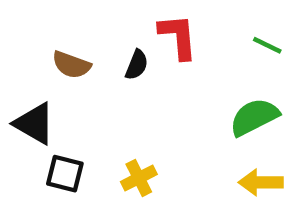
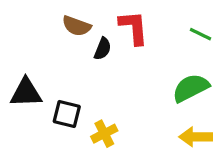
brown semicircle: (71, 65) -> (77, 26), moved
black triangle: (34, 124) -> (26, 93), turned -32
black square: (65, 174) -> (67, 114), moved

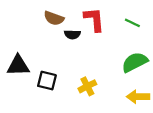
green line: (201, 34) -> (132, 23), moved
black semicircle: (103, 49) -> (72, 34), turned 70
yellow cross: (104, 134) -> (87, 86), moved

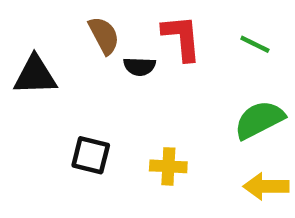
brown semicircle: (54, 18) -> (104, 35), turned -138
black triangle: (18, 66) -> (35, 75), moved
yellow cross: (87, 86) -> (168, 166), turned 30

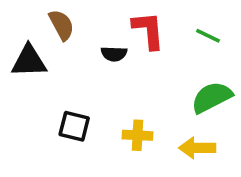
brown semicircle: (104, 35) -> (62, 25), moved
yellow arrow: (266, 186) -> (197, 148), moved

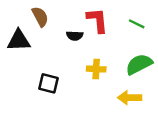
yellow cross: (138, 135) -> (96, 69), moved

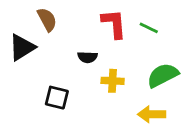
green line: (137, 24) -> (149, 28), moved
black semicircle: (75, 36) -> (87, 57), moved
black triangle: (19, 40) -> (22, 47), turned -30

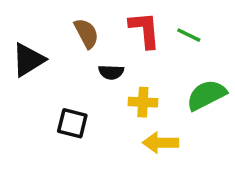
brown semicircle: (47, 20) -> (86, 33), moved
yellow arrow: (152, 114) -> (161, 143), moved

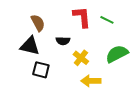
brown semicircle: (86, 33) -> (38, 23), moved
black triangle: (28, 60) -> (30, 46), moved, turned 45
yellow cross: (143, 102) -> (81, 58), turned 35

